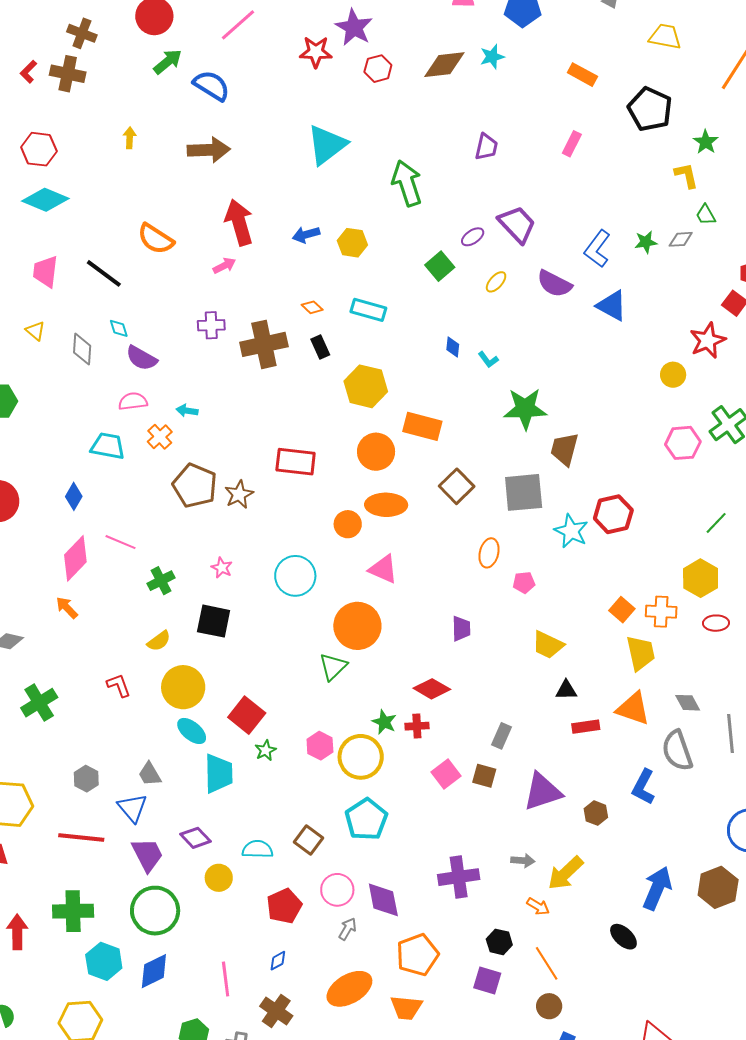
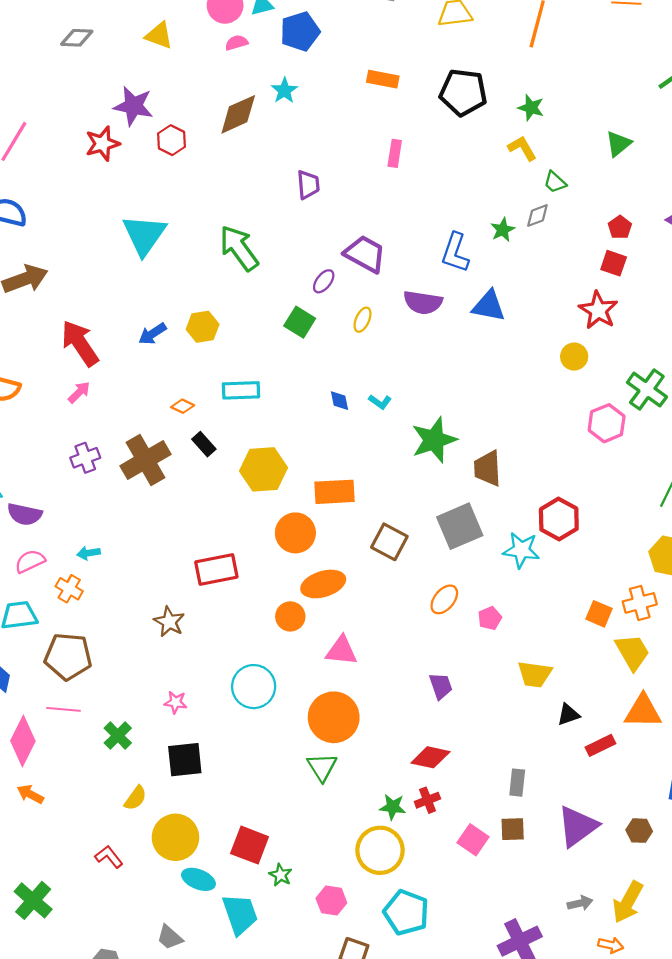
brown pentagon: (195, 486) -> (68, 656), moved
orange ellipse: (489, 553) -> (444, 599), turned 44
pink hexagon: (320, 746) -> (331, 901), moved

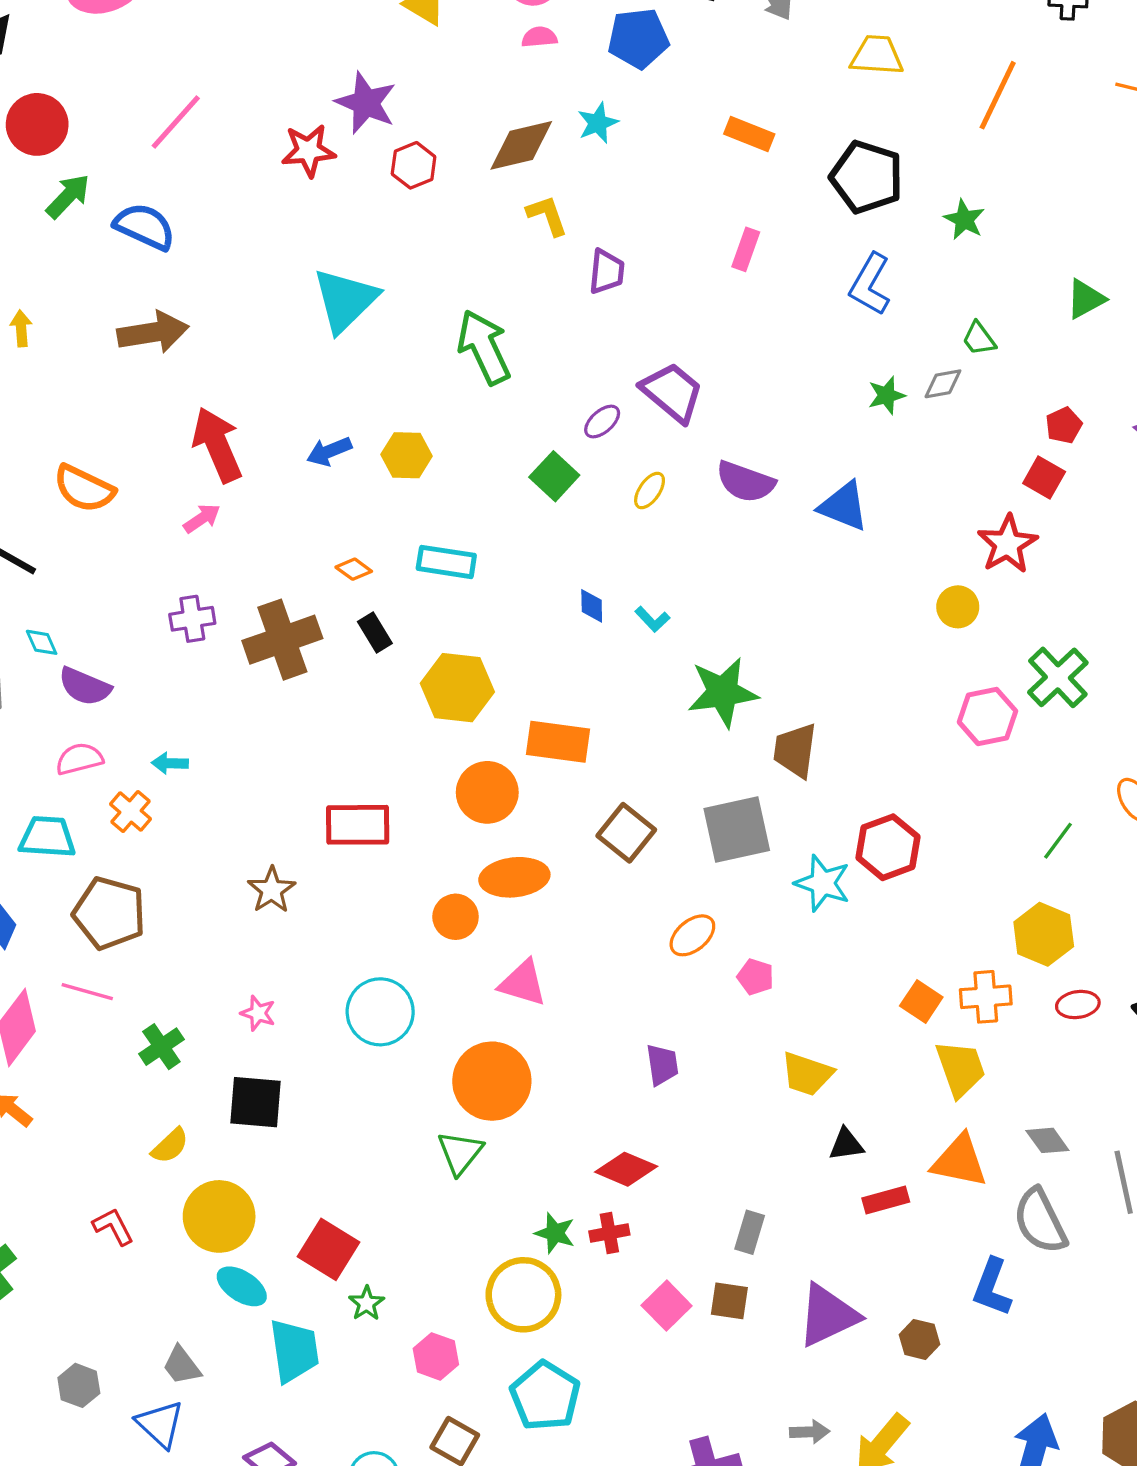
yellow L-shape: (522, 148) -> (547, 215), moved
blue L-shape: (455, 253) -> (870, 284), moved
pink pentagon: (490, 618) -> (755, 977), turned 30

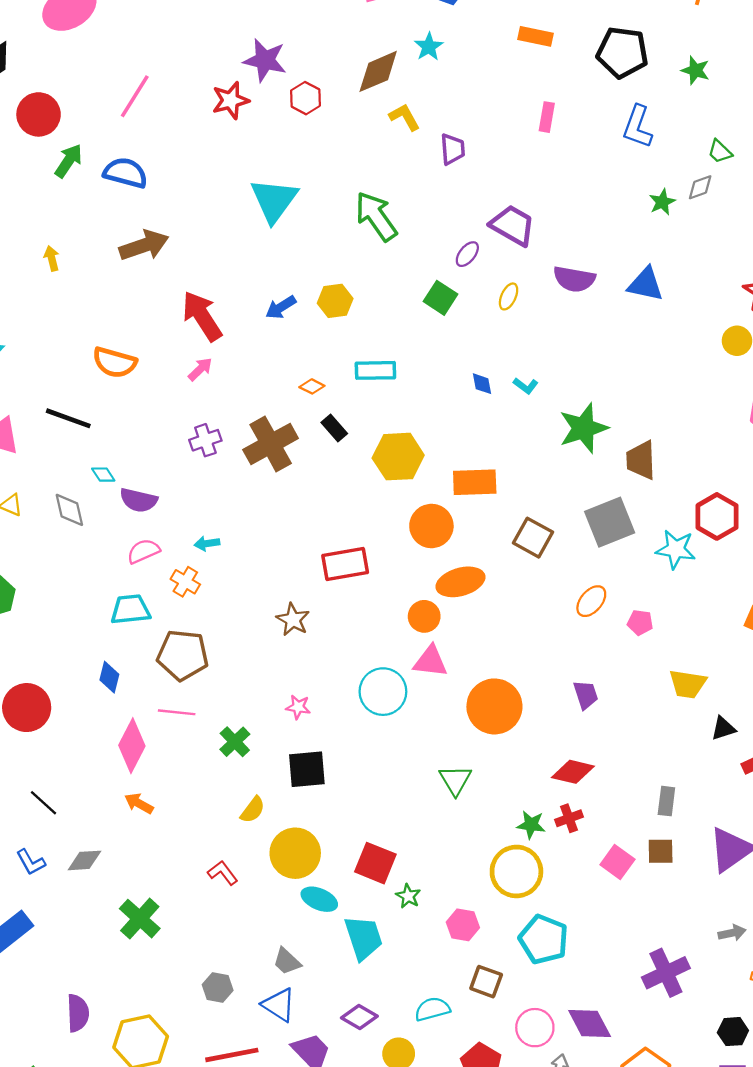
pink triangle: (523, 983) -> (430, 661), moved
orange circle: (492, 1081) -> (494, 706), moved

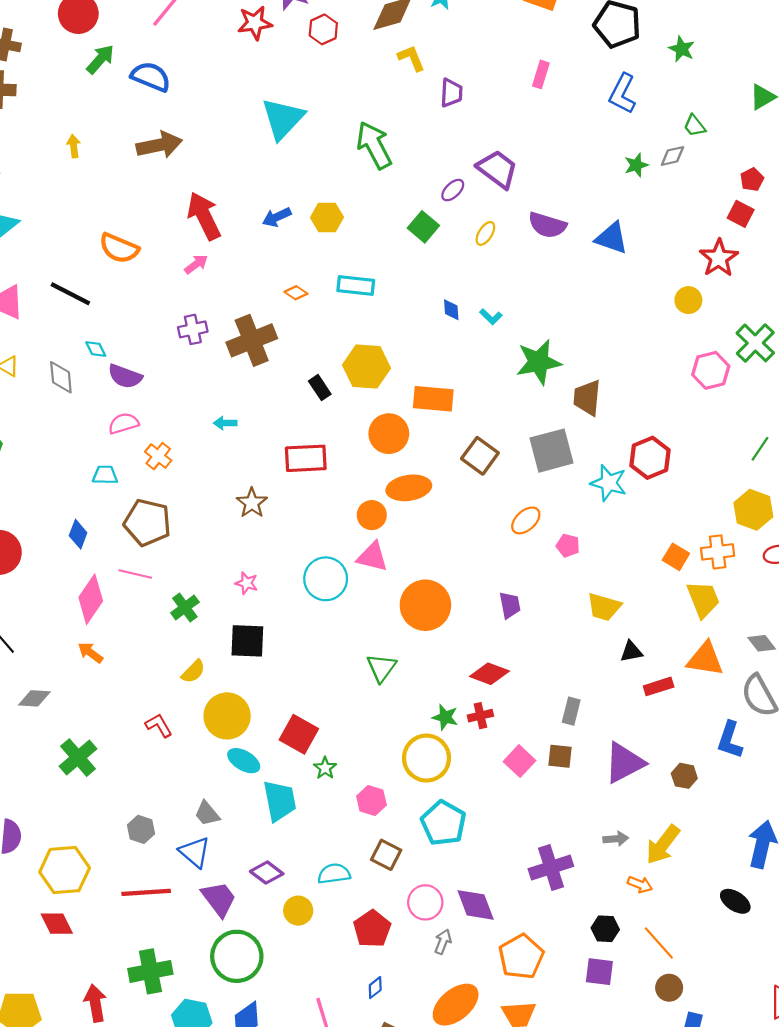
black rectangle: (334, 428) -> (320, 388), moved
cyan arrow: (207, 543) -> (225, 423), moved
cyan trapezoid: (130, 609) -> (105, 475), size x0.7

